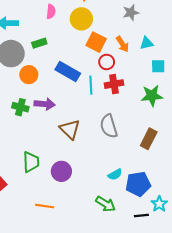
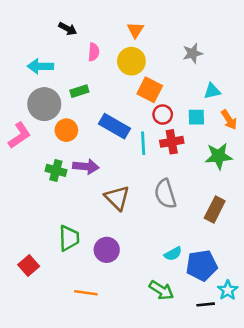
orange arrow: (122, 44) -> (229, 120), moved
cyan square: (158, 66) -> (196, 117), moved

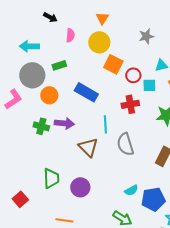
red circle: (163, 115) -> (133, 75), moved
cyan line: (143, 143) -> (105, 124), moved

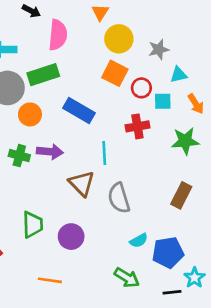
pink semicircle: (70, 35) -> (58, 35), size x1.6
gray star: (146, 36) -> (159, 49), moved
yellow circle: (99, 42) -> (119, 39), moved
green rectangle: (59, 65) -> (43, 75), size x1.6
gray semicircle: (125, 144) -> (119, 198), moved

